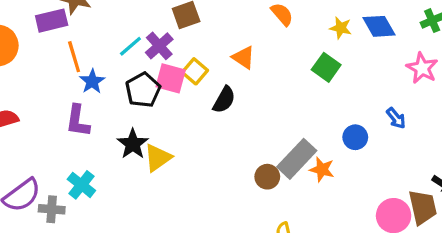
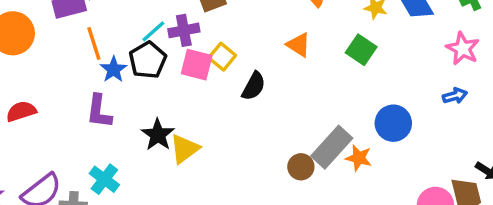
purple cross: (159, 46) -> (184, 30), turned 32
orange triangle: (243, 57) -> (299, 45), moved
black pentagon: (143, 90) -> (148, 60), moved
blue arrow: (396, 118) -> (455, 96), moved, turned -65
blue circle: (355, 137) -> (393, 123), size x1.4

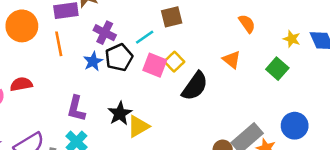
purple cross: (184, 30) -> (105, 33), moved, turned 30
cyan line: (153, 31) -> (145, 37), moved
orange line: (94, 44) -> (59, 44), moved
black semicircle: (254, 86) -> (195, 86), size x1.4
purple L-shape: (99, 111) -> (76, 109), moved

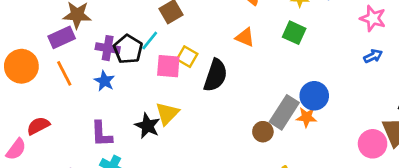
black pentagon: (119, 58) -> (128, 49), moved
yellow triangle: (138, 126) -> (167, 113), moved
blue circle: (295, 126) -> (314, 96), moved

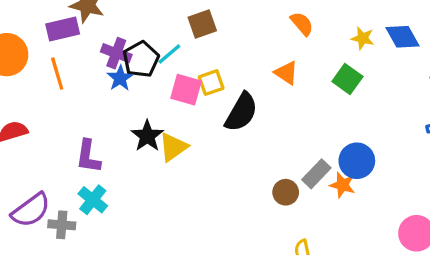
yellow square: (187, 57) -> (211, 83), turned 30
blue star: (104, 81) -> (120, 78), moved
gray rectangle: (284, 112) -> (316, 174), size x0.7
black star: (147, 126) -> (147, 136), moved

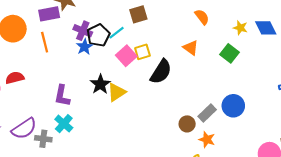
pink square: (186, 90) -> (126, 56), turned 30
orange star: (342, 185) -> (207, 140), moved

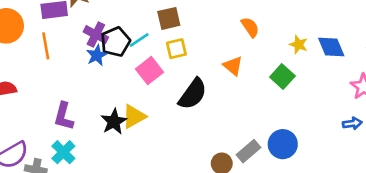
yellow square: (142, 52) -> (176, 49), moved
black star: (100, 84) -> (114, 122), moved

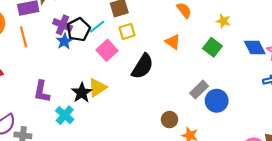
blue diamond: (331, 47) -> (255, 48), moved
gray rectangle: (249, 151) -> (199, 90), moved
cyan cross: (63, 152) -> (65, 115), moved

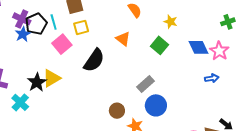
cyan line: (97, 27) -> (54, 22), turned -70
blue circle: (217, 101) -> (156, 105), moved

